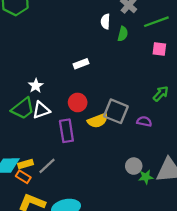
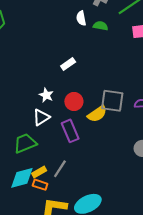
green semicircle: (123, 34) -> (101, 26), turned -80
white star: (36, 86) -> (46, 95), moved
green trapezoid: (23, 108) -> (25, 143), moved, turned -150

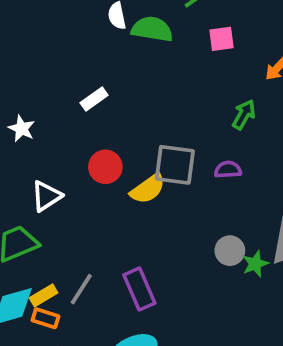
green semicircle: (101, 26) -> (152, 29), size x1.5
white star: (46, 95) -> (21, 129), moved
purple rectangle: (70, 131) -> (139, 289), moved

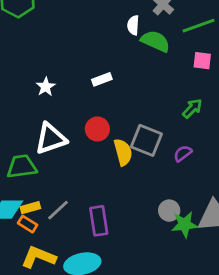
green arrow: (244, 115) -> (192, 108), moved
purple semicircle: (228, 170) -> (183, 153), turned -48
yellow semicircle: (148, 189) -> (123, 152), turned -84
white triangle: (46, 196) -> (51, 139), size x1.4
green star: (255, 264) -> (185, 224), size x1.4

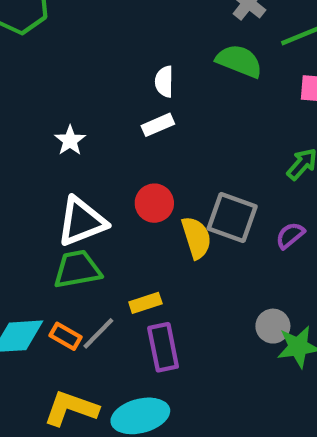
white semicircle: (133, 25) -> (164, 82), moved
green trapezoid: (22, 167) -> (77, 269), moved
yellow rectangle: (30, 208) -> (145, 303), moved
orange rectangle: (28, 224) -> (66, 336), moved

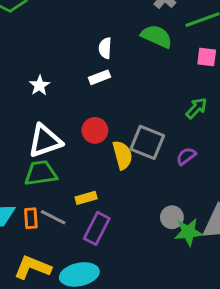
gray line: (98, 333) -> (53, 217), turned 70
orange rectangle: (66, 336) -> (31, 218), turned 54
purple rectangle: (163, 347) -> (97, 228), turned 36

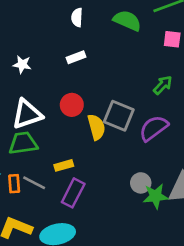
white semicircle: (105, 48) -> (77, 17), moved
white star: (39, 85) -> (22, 64), turned -30
purple semicircle: (186, 156) -> (154, 128), size x1.6

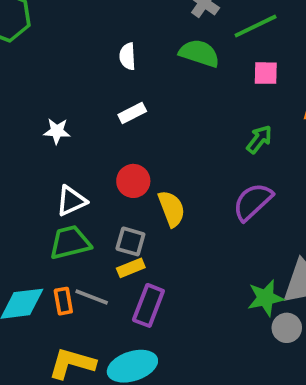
white triangle: (27, 114) -> (71, 201), size x0.7
gray square: (119, 116) -> (130, 241), moved, size x0.7
gray circle: (141, 183) -> (287, 328), moved

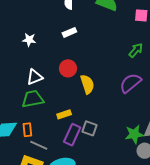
gray square: (130, 241) -> (89, 128), moved
gray line: (92, 297) -> (39, 145), moved

